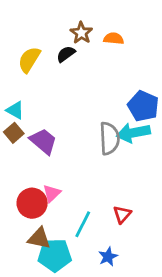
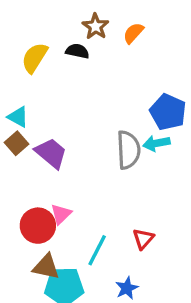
orange semicircle: (114, 38) -> (133, 33), turned -54
black semicircle: (66, 54) -> (77, 51), turned 48
cyan arrow: (133, 133) -> (156, 143), size x0.7

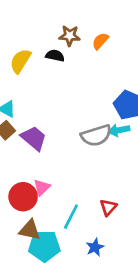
brown star: (95, 26) -> (70, 36), turned -30
gray semicircle: (128, 150) -> (96, 135), turned 76

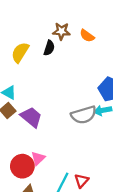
orange semicircle: (100, 41) -> (87, 36), turned -96
black semicircle: (55, 56) -> (49, 48), turned 96
red triangle: (108, 207) -> (81, 181), moved

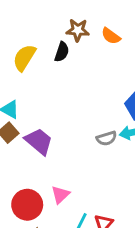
gray semicircle: (84, 115) -> (107, 138), size x0.6
pink triangle: (38, 158) -> (60, 195), moved

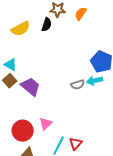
orange semicircle: (111, 36) -> (81, 14), turned 88
yellow semicircle: (24, 58) -> (21, 29), turned -150

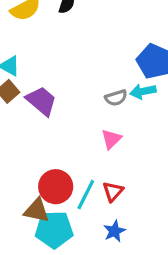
pink triangle: (46, 124) -> (111, 139), moved
red circle: (23, 131) -> (56, 187), moved

